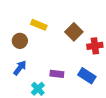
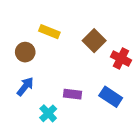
red cross: (95, 46) -> (121, 58), turned 35

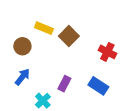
brown square: (94, 41) -> (69, 36), moved
purple rectangle: (72, 94) -> (64, 84), turned -70

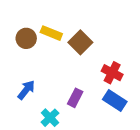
brown circle: (22, 46) -> (26, 38), moved
red cross: (107, 52) -> (112, 73), moved

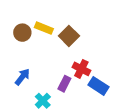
red cross: (112, 73) -> (81, 69), moved

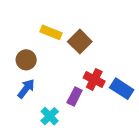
brown circle: (22, 33) -> (26, 60), moved
blue rectangle: (98, 86) -> (122, 89), moved

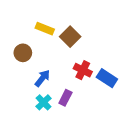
blue arrow: (26, 89) -> (42, 78), moved
purple rectangle: (75, 96) -> (65, 98), moved

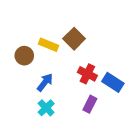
yellow rectangle: (45, 29) -> (49, 45), moved
purple rectangle: (65, 98) -> (90, 104), moved

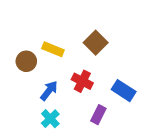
brown square: (74, 39) -> (96, 43), moved
red cross: (87, 74) -> (82, 81), moved

